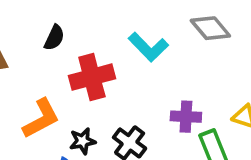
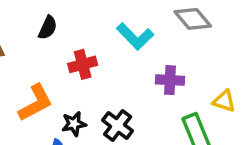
red cross: (92, 77) -> (83, 64), size x0.7
purple cross: (186, 117) -> (170, 80), moved

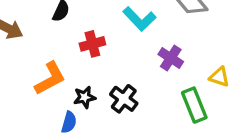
purple cross: (170, 80) -> (171, 58), turned 30

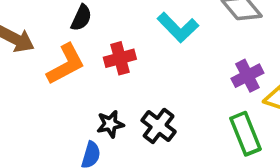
purple cross: (171, 58) -> (247, 76), moved, turned 30
orange L-shape: (50, 78) -> (66, 64), moved

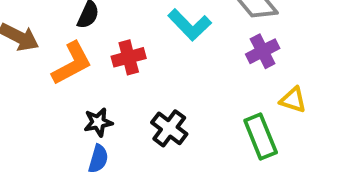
purple cross: (247, 76) -> (263, 51), moved
black star: (110, 124) -> (98, 122), moved

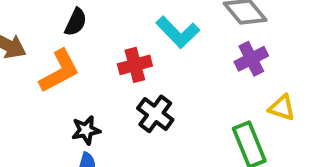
red cross: (129, 57) -> (135, 65), moved
black cross: (169, 128) -> (155, 114), moved

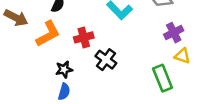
purple cross: (251, 59) -> (174, 33), moved
red cross: (135, 65) -> (84, 37), moved

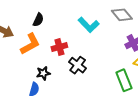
blue semicircle: (64, 92) -> (34, 89), moved

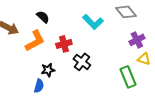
black semicircle: (38, 20) -> (43, 17), turned -72

